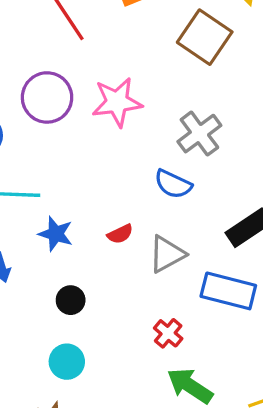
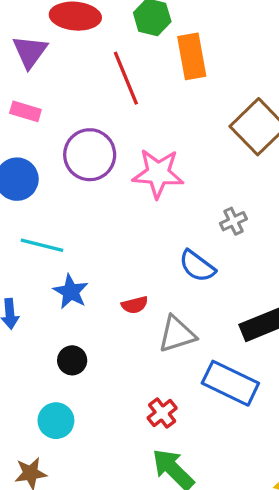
gray cross: (199, 134) -> (233, 221), size x0.6

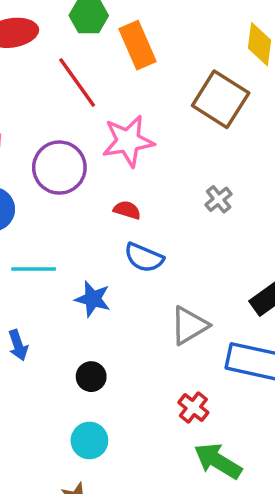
pink star: (158, 173) -> (128, 141), moved
blue semicircle: (197, 266) -> (144, 258), moved
blue star: (71, 292) -> (93, 299), moved
red semicircle: (135, 305) -> (127, 210), moved, turned -135

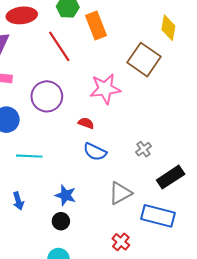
pink star: (128, 141) -> (105, 89), moved
gray cross: (219, 199) -> (143, 149), moved
blue star: (93, 299) -> (66, 195), moved

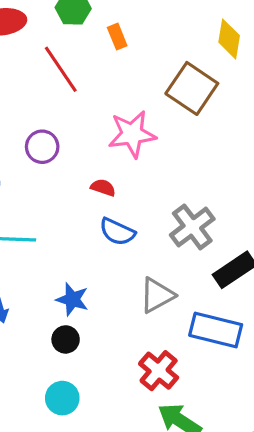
orange rectangle: (96, 26) -> (117, 37), size x0.6
purple circle: (47, 96) -> (42, 147), size x0.7
gray cross: (143, 149) -> (192, 227), size x1.8
red cross: (121, 242) -> (159, 371), size x1.4

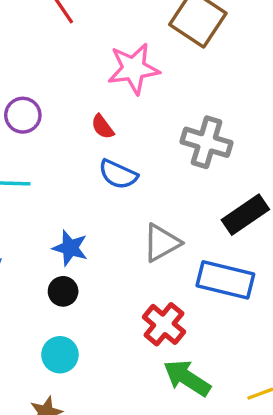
purple circle: (42, 147) -> (23, 115), moved
red semicircle: (103, 188) -> (103, 127), turned -145
gray cross: (192, 227) -> (207, 142), moved, turned -36

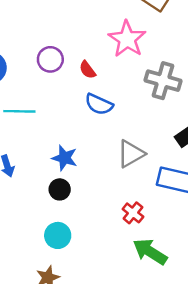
pink star: (134, 69) -> (127, 39), moved, turned -30
purple circle: (23, 115) -> (50, 59), moved
red cross: (164, 324) -> (133, 213), size x0.7

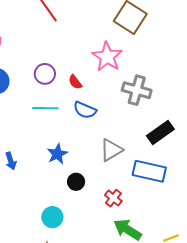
cyan line: (19, 111) -> (45, 108), moved
blue star: (65, 158) -> (57, 154), turned 30
black circle: (60, 189) -> (76, 182), moved

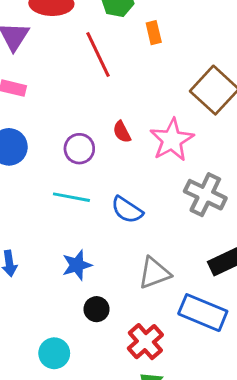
red semicircle: (75, 82) -> (122, 132), moved
red cross: (113, 198) -> (145, 342), size x1.4

